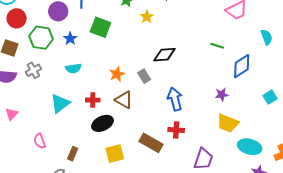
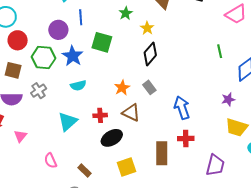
blue star: (70, 39) -> (73, 56), size x1.5
green line: (217, 46) -> (220, 51), turned 64
black diamond: (165, 55) -> (150, 54), moved, turned -40
brown rectangle: (151, 143) -> (162, 153), turned 65
brown rectangle: (73, 154) -> (84, 171), turned -64

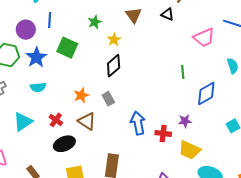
red cross: (100, 115) -> (56, 120), turned 32
red cross: (186, 138) -> (163, 133), moved

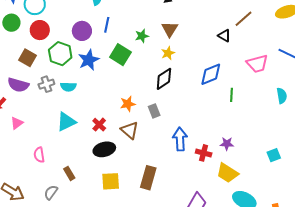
brown triangle: (133, 15) -> (170, 29), moved
green star: (95, 22) -> (142, 36), moved
cyan semicircle: (38, 87) -> (68, 87), moved
blue diamond: (206, 93) -> (211, 74), moved

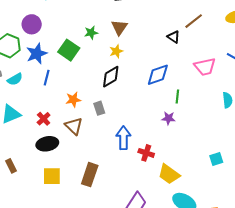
blue line: (107, 25) -> (47, 78), moved
cyan semicircle: (68, 87) -> (15, 79), turned -35
purple star: (227, 144) -> (169, 118), moved

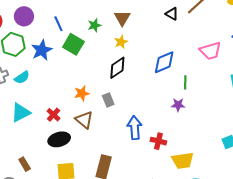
purple circle: (32, 24) -> (24, 16), moved
black triangle: (174, 37) -> (172, 14), moved
blue line: (47, 78) -> (58, 24), moved, turned -35
yellow trapezoid: (169, 174) -> (183, 161), turned -40

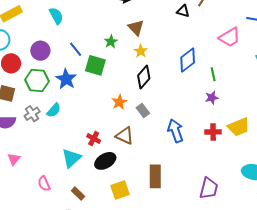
orange star: (82, 93) -> (119, 102), moved
cyan triangle: (21, 112) -> (71, 158), moved
red cross: (158, 141) -> (213, 132), moved
yellow trapezoid: (183, 161) -> (239, 127), moved

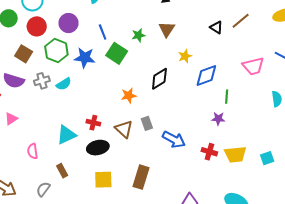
yellow star: (141, 51) -> (185, 56), moved
blue star: (66, 79) -> (85, 58), turned 30
gray rectangle: (143, 111) -> (147, 123), moved
blue arrow: (175, 131) -> (174, 139), turned 120
red cross: (94, 138) -> (93, 123), turned -32

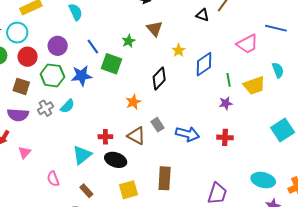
black ellipse: (98, 148) -> (116, 160), turned 45
yellow trapezoid: (235, 154) -> (254, 85), moved
cyan square: (267, 158) -> (283, 130), size x1.6

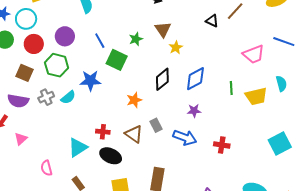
yellow star: (179, 50) -> (176, 47), moved
blue diamond: (204, 64) -> (195, 79), moved
blue star: (82, 76) -> (90, 81), moved
purple star: (226, 103) -> (194, 111), moved

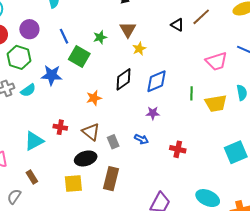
gray rectangle: (156, 125) -> (113, 142), moved
blue arrow: (185, 138) -> (141, 139), size x0.6
black ellipse: (111, 156) -> (86, 158), moved, turned -45

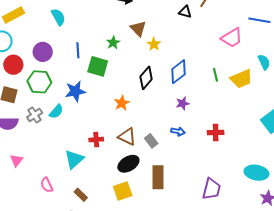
blue line: (64, 36) -> (78, 50), turned 35

